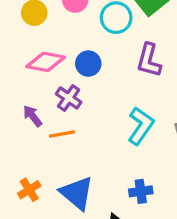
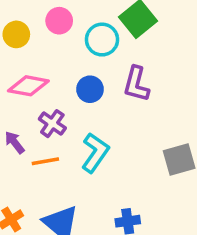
blue circle: (88, 64) -> (90, 89), moved
cyan L-shape: (141, 126) -> (95, 153), moved

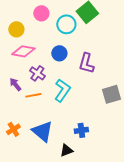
yellow circle: (16, 34) -> (16, 29), moved
purple L-shape: (136, 84) -> (86, 63), moved

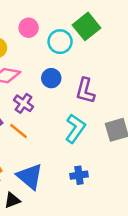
cyan L-shape: (62, 90) -> (75, 129), moved
orange line: (33, 95) -> (18, 131), turned 49
black triangle: (66, 150) -> (12, 200), moved

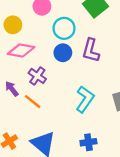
cyan circle: (60, 42) -> (64, 28), moved
purple L-shape: (85, 91) -> (91, 50), moved

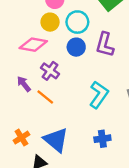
yellow circle: (13, 25) -> (50, 22), moved

